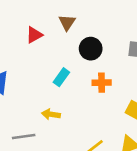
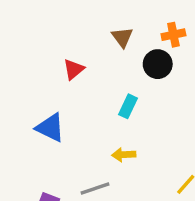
red triangle: (34, 35) -> (74, 69), moved
orange cross: (102, 83) -> (173, 35), moved

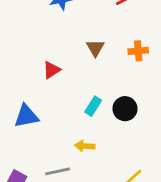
black circle: (158, 64) -> (125, 109), moved
blue triangle: (50, 128) -> (26, 116), turned -44

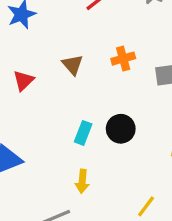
red triangle: (52, 70) -> (23, 81), moved
yellow arrow: (85, 146) -> (82, 181), turned -78

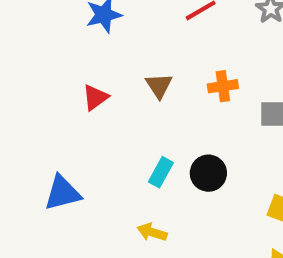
yellow arrow: (82, 181) -> (152, 232), turned 95

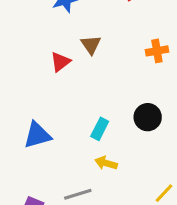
brown triangle: (159, 86) -> (91, 45), moved
cyan rectangle: (161, 172) -> (100, 129), moved

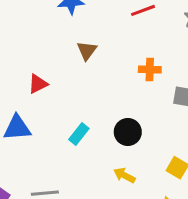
red triangle: (60, 62) -> (38, 84), moved
yellow arrow: (106, 163) -> (124, 175), moved

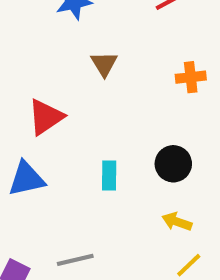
red triangle: (38, 84) -> (46, 117), size x1.4
cyan rectangle: (79, 134) -> (109, 176), turned -30

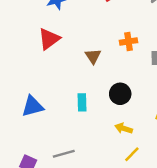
brown triangle: (104, 64) -> (93, 56), moved
red triangle: (46, 117) -> (49, 39), moved

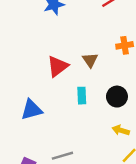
red triangle: (49, 39) -> (58, 66), moved
cyan rectangle: (82, 102) -> (82, 96), moved

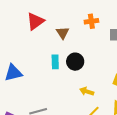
red triangle: (58, 66) -> (35, 21), moved
black circle: (117, 97) -> (75, 62), moved

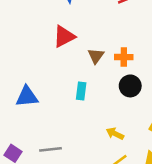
orange cross: (91, 21) -> (124, 57), moved
black circle: (75, 62) -> (130, 86), moved

